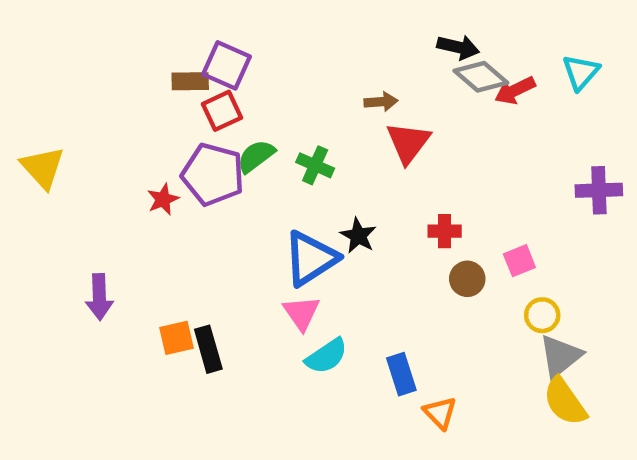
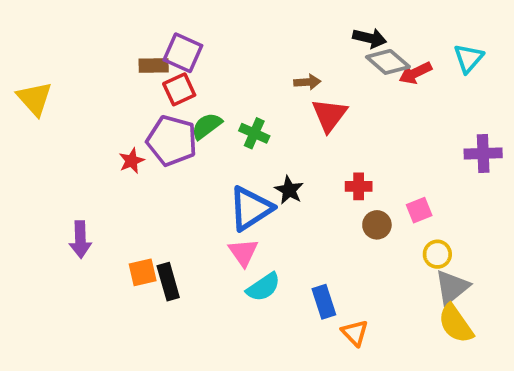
yellow triangle: (43, 168) -> (35, 99), moved

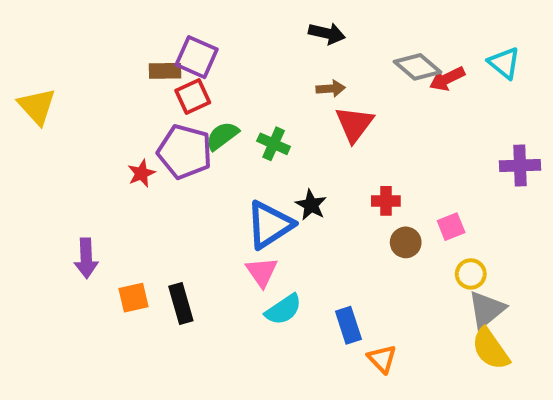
black arrow: (370, 38) -> (327, 33), moved
cyan triangle: (468, 58) -> (504, 63), turned -32
orange square: (143, 272) -> (134, 298), moved

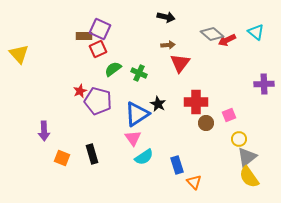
purple pentagon: (185, 152) -> (98, 101), moved
red star: (141, 173) -> (80, 91), moved
red cross: (386, 201) -> (196, 102), size x1.6
orange square: (134, 298) -> (62, 158), moved, turned 35

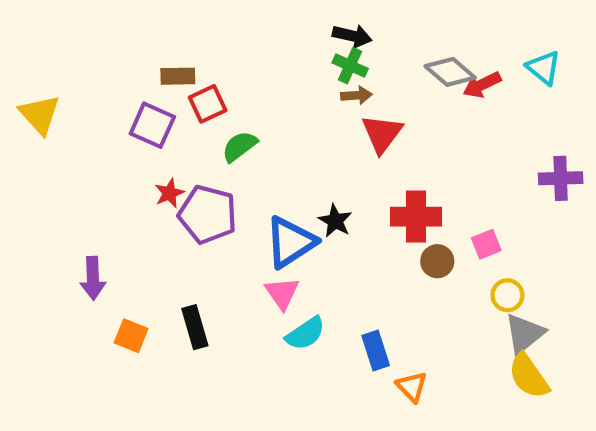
purple square: (100, 29) -> (152, 125), moved
green cross: (139, 73) -> (350, 66), moved

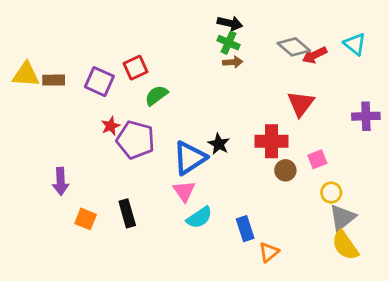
brown rectangle: (178, 76) -> (54, 80), moved
yellow triangle: (40, 115) -> (26, 75), turned -44
red triangle: (382, 134) -> (301, 104), moved
orange triangle: (412, 387) -> (269, 252), turned 35

